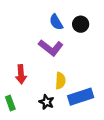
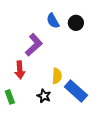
purple L-shape: (51, 48) -> (34, 45), moved, turned -80
blue rectangle: (81, 97) -> (76, 91), turned 60

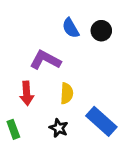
purple L-shape: (34, 45) -> (45, 60), turned -110
yellow semicircle: (57, 76) -> (67, 93), moved

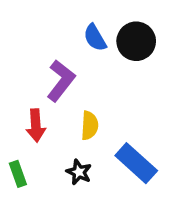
black circle: (101, 31) -> (136, 41), size x1.4
purple L-shape: (45, 60) -> (61, 81), turned 100

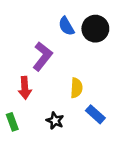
yellow semicircle: (90, 125) -> (76, 88), moved
blue rectangle: (136, 163) -> (95, 114), size x0.7

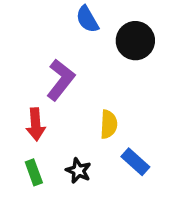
blue semicircle: (66, 26) -> (87, 19), moved
green rectangle: (12, 122) -> (34, 172), moved

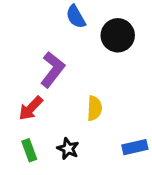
red arrow: (36, 124) -> (31, 108), turned 48
blue rectangle: (135, 162) -> (135, 147), moved, turned -55

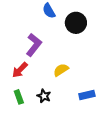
yellow semicircle: (94, 108) -> (61, 70), turned -126

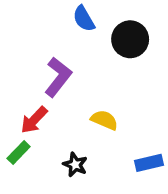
yellow semicircle: (61, 70) -> (104, 120), turned 56
green rectangle: (19, 97) -> (19, 153), moved, turned 64

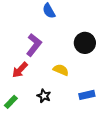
black circle: (130, 39) -> (85, 43), moved
green rectangle: (19, 153) -> (11, 102), moved

